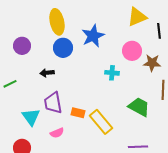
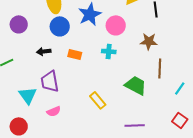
pink circle: (132, 51) -> (116, 25), moved
orange rectangle: (78, 113) -> (75, 54), moved
yellow rectangle: (101, 122) -> (98, 100), size x0.7

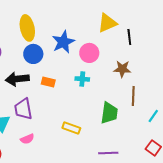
black arrow: (44, 51) -> (17, 79), size x1.6
green trapezoid: (136, 85) -> (109, 113), turned 70
yellow rectangle: (98, 100) -> (71, 128), turned -30

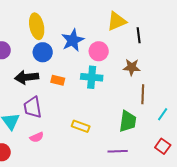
cyan cross: (82, 79) -> (92, 77), size x1.5
green trapezoid: (109, 113) -> (128, 121), moved

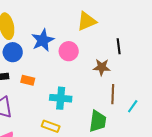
black line: (139, 35) -> (119, 46), moved
cyan cross: (92, 77) -> (61, 98), moved
cyan line: (163, 114) -> (133, 106), moved

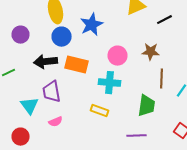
black line: (119, 46) -> (164, 20), moved, turned 70
pink circle: (69, 51) -> (118, 56), moved
orange rectangle: (28, 80) -> (76, 65), size x1.6

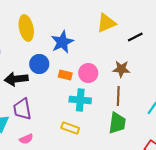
blue circle: (62, 37) -> (39, 64), moved
orange rectangle: (76, 65) -> (65, 75), moved, size x0.6
brown line: (162, 79) -> (118, 96), moved

